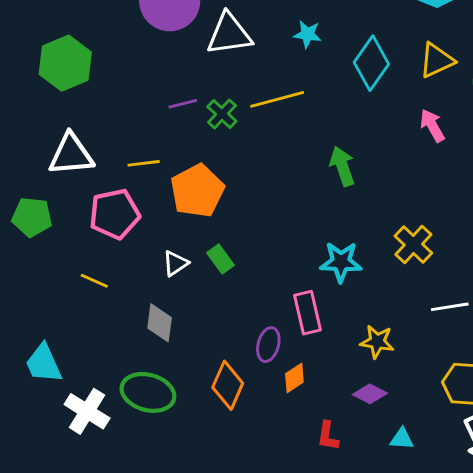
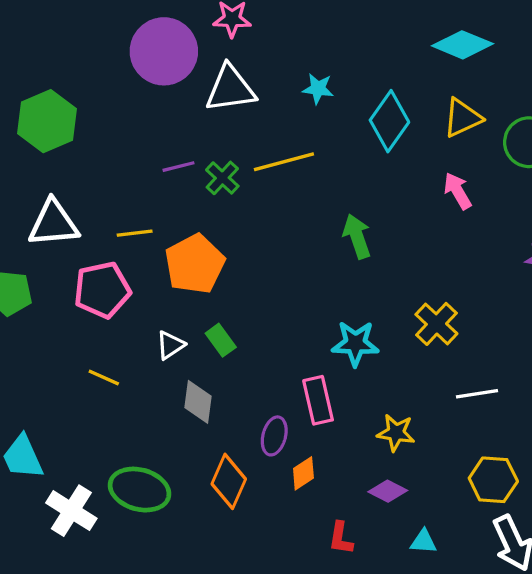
yellow line: (94, 281) -> (104, 378), moved
gray diamond: (160, 323) -> (198, 402), moved

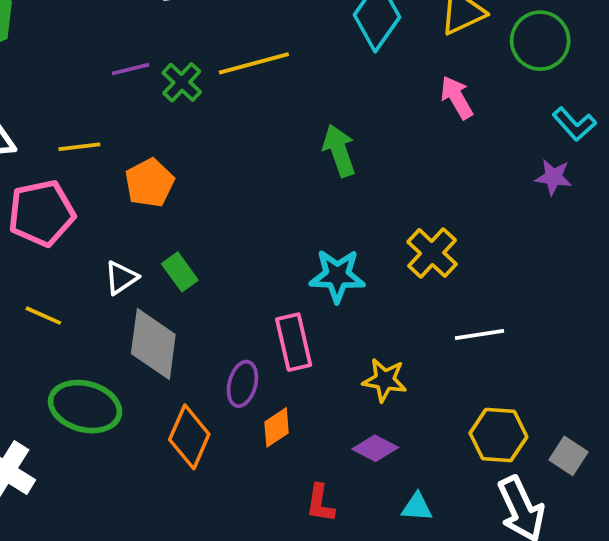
orange pentagon: (195, 264) -> (150, 183), size x0.7
gray diamond: (198, 402) -> (153, 344), size x1.4
green ellipse: (140, 490) -> (85, 407), moved

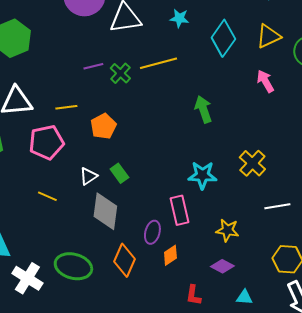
green ellipse: (85, 407) -> (73, 266), moved

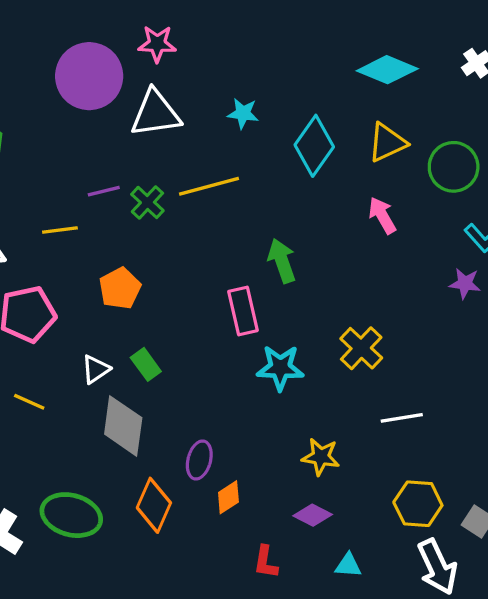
yellow line: (66, 107) -> (60, 230), moved
pink rectangle: (179, 210) -> (243, 311), moved

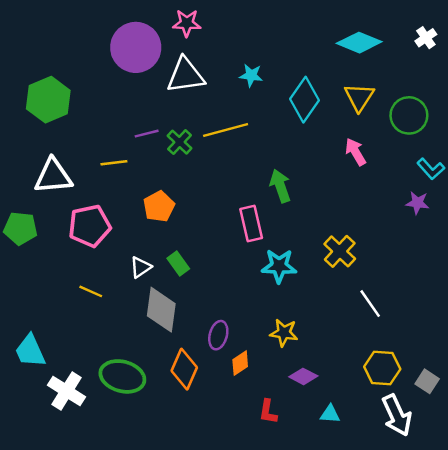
yellow triangle: (387, 143) -> (359, 97), turned -32
white line: (402, 418) -> (370, 304), turned 64
yellow star: (321, 457) -> (284, 333), moved

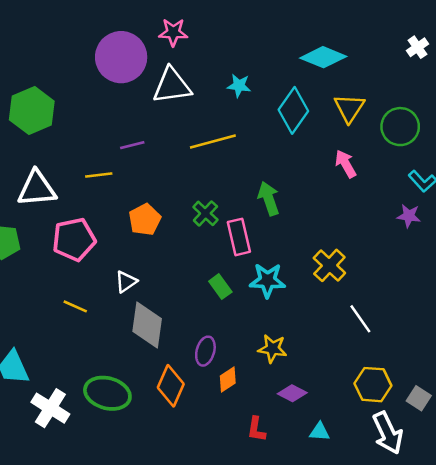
cyan diamond: (359, 43) -> (323, 57), moved
green cross: (179, 142) -> (205, 213), moved
green rectangle: (178, 264) -> (220, 287), moved

